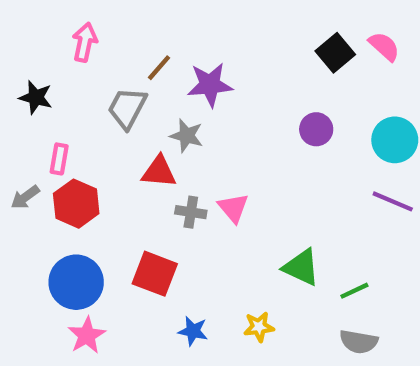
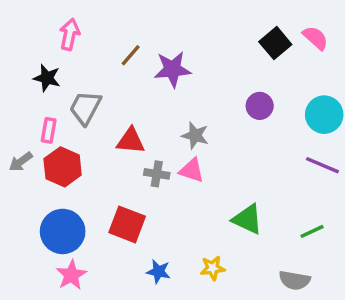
black star: (36, 97) -> (47, 78), moved
gray trapezoid: (127, 108) -> (85, 108), moved
gray star: (187, 136) -> (195, 136), moved
pink triangle: (233, 208) -> (192, 170), turned -32
green line: (354, 291) -> (312, 231), moved

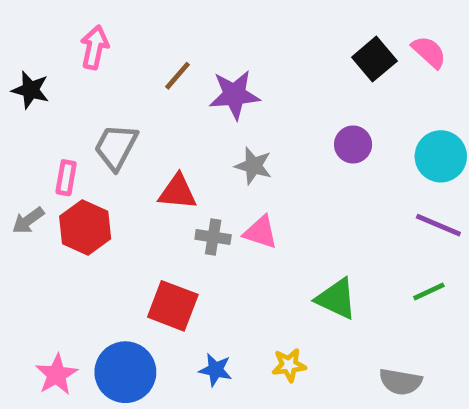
black star: (47, 78) -> (30, 90), moved
gray star: (195, 136) -> (253, 166), moved
blue circle: (63, 231) -> (125, 372), moved
green line: (312, 231) -> (429, 292), moved
pink star: (71, 275) -> (57, 375), moved

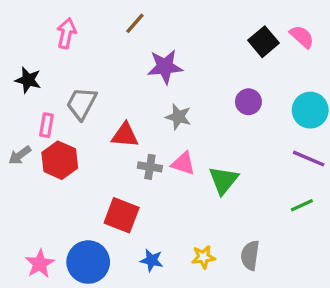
brown line: (178, 76) -> (135, 23), moved
black star: (30, 90) -> (28, 80), moved
green triangle: (336, 299) -> (223, 180), moved, turned 44
gray semicircle: (400, 382) -> (250, 255), moved, turned 88

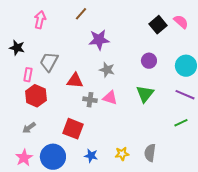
gray arrow: (20, 155) -> (29, 128), moved
green triangle: (223, 180) -> (145, 94), moved

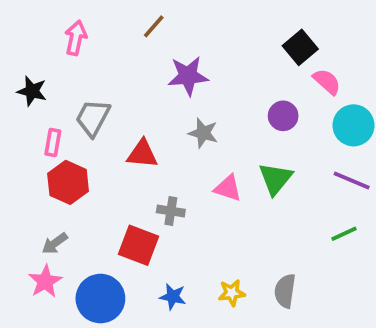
pink semicircle: (181, 22) -> (327, 82), moved
pink triangle: (110, 98) -> (228, 188), moved
gray cross: (90, 100) -> (171, 211), moved
pink star: (24, 158) -> (45, 281), moved

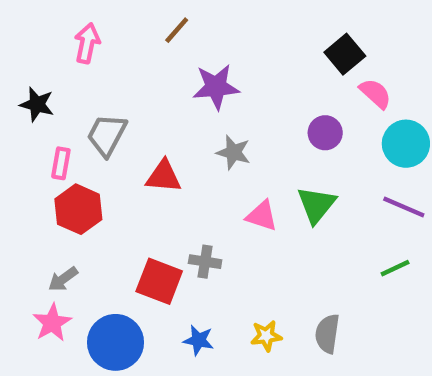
gray cross: (171, 211) -> (205, 262), moved

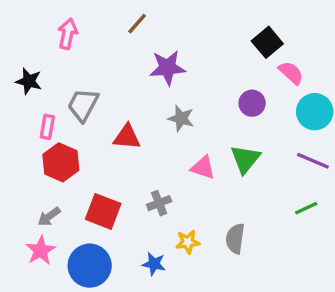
gray cross: (205, 262) -> (159, 203), turned -30
red square: (159, 281) -> (103, 211), moved
gray semicircle: (327, 334) -> (235, 239), moved
yellow star: (266, 336) -> (188, 242), moved

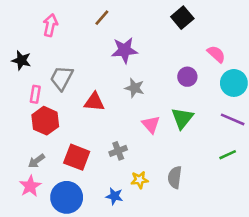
black square: (267, 42) -> (182, 18), moved
pink triangle: (203, 167) -> (151, 124), turned 30

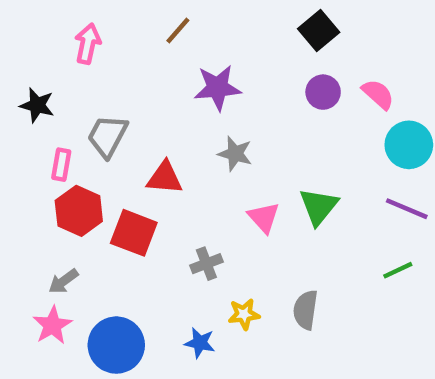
purple circle: (187, 77) -> (323, 92), moved
red square: (77, 157) -> (134, 233), moved

